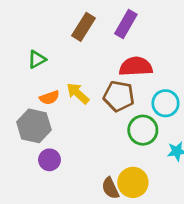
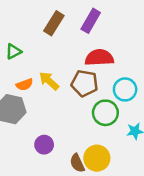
purple circle: (50, 160) -> (44, 145), moved

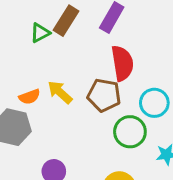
green triangle: (13, 51) -> (40, 33), moved
red semicircle: (99, 58) -> (122, 63), turned 84

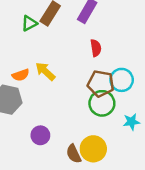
red semicircle: (122, 63) -> (96, 48), size x0.6
brown pentagon: (104, 95) -> (101, 84), moved

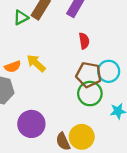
purple circle: (40, 135) -> (31, 124), size x1.5

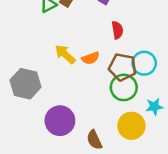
orange semicircle: (13, 67) -> (91, 58), moved
yellow circle: (82, 137) -> (131, 126), moved

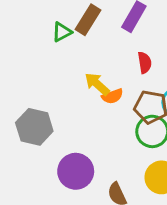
yellow arrow: (65, 54) -> (97, 84), moved

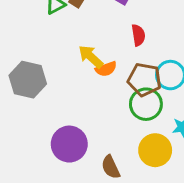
gray hexagon: (34, 127) -> (28, 80), moved

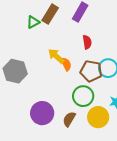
orange semicircle: (106, 69) -> (66, 64), turned -96
green circle: (146, 104) -> (83, 96), moved
brown semicircle: (111, 167) -> (69, 119), moved, turned 56

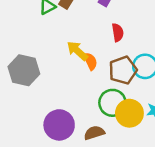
brown pentagon: (91, 71) -> (123, 70), turned -30
yellow circle: (98, 117) -> (129, 113), moved
brown semicircle: (69, 119) -> (94, 133), turned 42

